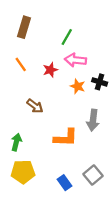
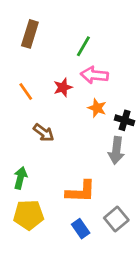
orange line: (21, 64) -> (26, 91), moved
black cross: (100, 82) -> (125, 120), moved
orange L-shape: (66, 138) -> (81, 192), moved

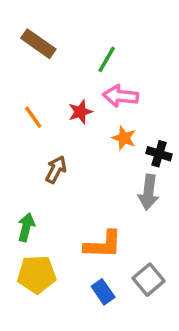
brown rectangle: (30, 34) -> (38, 44), turned -72
brown arrow: (44, 133) -> (56, 169), turned -100

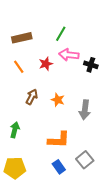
brown rectangle: (38, 44) -> (22, 38), moved, turned -48
orange star: (124, 138) -> (58, 100), moved
black cross: (159, 154) -> (91, 65), moved
yellow pentagon: (37, 274) -> (15, 168), moved

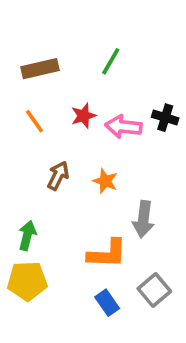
pink arrow: (69, 55) -> (123, 127), moved
gray arrow: (85, 110) -> (143, 219), moved
yellow pentagon: (15, 168) -> (27, 281), moved

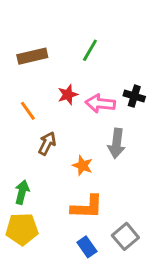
orange line: (34, 121) -> (28, 111), moved
orange star: (105, 181) -> (83, 166), moved
gray arrow: (143, 219) -> (117, 143), moved

